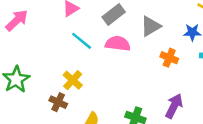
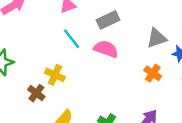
gray triangle: (151, 26) -> (157, 38), moved
yellow cross: (73, 80) -> (55, 75), turned -30

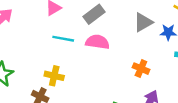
cyan line: (72, 39) -> (63, 39), turned -30
orange cross: (153, 73) -> (141, 69), moved

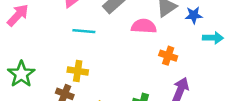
pink semicircle: (97, 42) -> (144, 26), moved

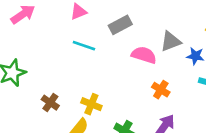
yellow cross: (78, 71) -> (91, 104), moved

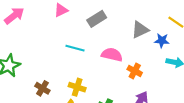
cyan line: (84, 46) -> (75, 48), moved
pink semicircle: (144, 55) -> (112, 55), moved

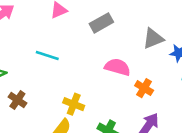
cyan line: (75, 48) -> (47, 56), moved
brown cross: (42, 88) -> (17, 100), moved

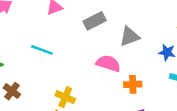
gray triangle: (153, 39) -> (130, 36), moved
orange cross: (144, 88) -> (133, 84), turned -35

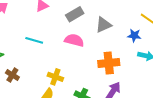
pink semicircle: (108, 63) -> (74, 40), moved
orange cross: (133, 84) -> (109, 63), size x1.5

